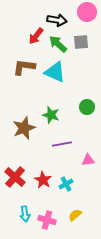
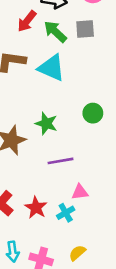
pink triangle: (88, 160) -> (80, 192), moved

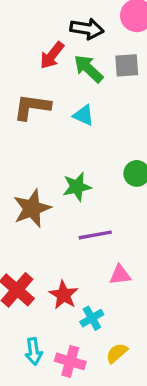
cyan triangle: (51, 68) -> (84, 115), size x0.6
green star: (46, 123) -> (77, 187), turned -30
cyan cross: (66, 213) -> (92, 318), moved

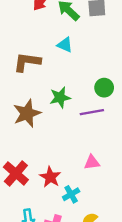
brown L-shape: (32, 107) -> (27, 62), moved
purple line: (95, 235) -> (92, 112), moved

